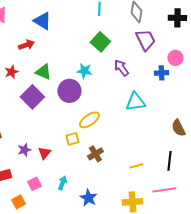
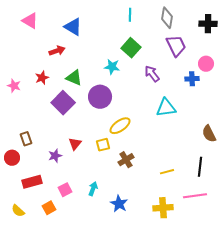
cyan star: (84, 71) -> (112, 67), moved
red triangle: (44, 153) -> (75, 144), moved

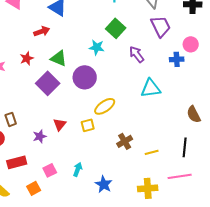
brown cross: (126, 160) -> (125, 141), moved

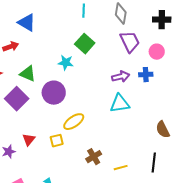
pink circle: (191, 44) -> (157, 52), moved
purple arrow: (137, 54) -> (121, 77), moved, turned 114

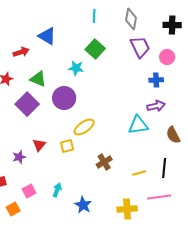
blue triangle: (27, 23) -> (47, 36), moved
purple arrow: (121, 77) -> (156, 106), moved
cyan triangle: (120, 104) -> (138, 125), moved
yellow line: (121, 168) -> (139, 173), moved

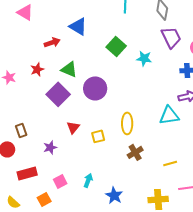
green square: (95, 49) -> (116, 46), moved
cyan star: (76, 68) -> (144, 58), moved
yellow ellipse: (84, 127) -> (127, 123), moved, turned -55
red triangle: (39, 145) -> (73, 127), moved

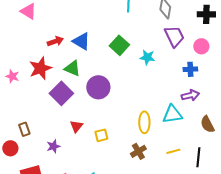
blue triangle: (78, 26) -> (81, 41), moved
red star: (37, 69) -> (40, 68), size x1.6
yellow ellipse: (127, 123) -> (144, 122), moved
yellow line: (170, 163) -> (173, 151), moved

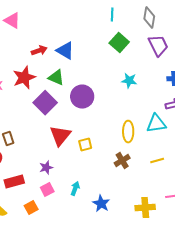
green square: (119, 45) -> (119, 42), moved
cyan star: (147, 57) -> (129, 80), moved
red triangle: (76, 126) -> (60, 136), size x1.6
purple star: (53, 146) -> (46, 168), moved

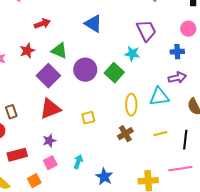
green square: (119, 42) -> (114, 73), moved
purple trapezoid: (158, 46) -> (146, 31), moved
blue triangle: (65, 50) -> (93, 24), moved
red star: (24, 78) -> (27, 51), size x0.7
red triangle: (60, 136) -> (50, 109), moved, turned 30

